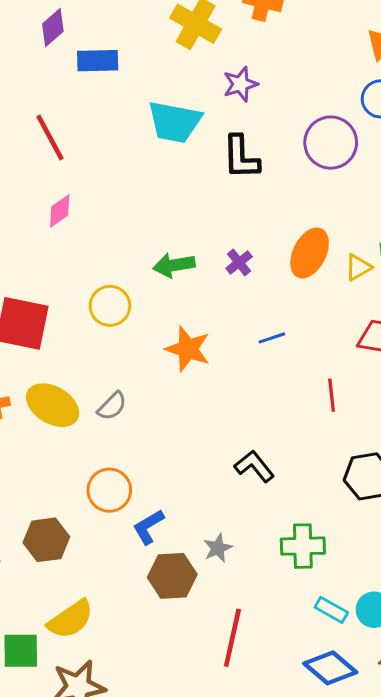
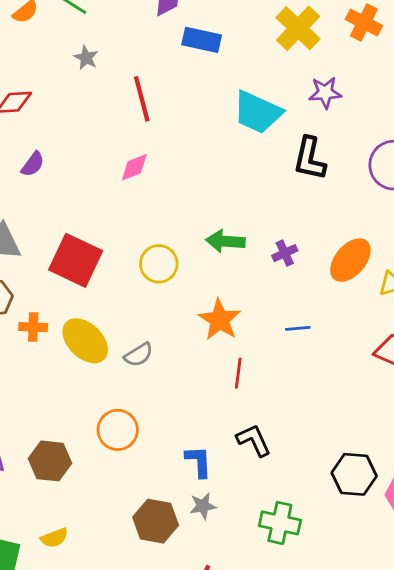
red line: (332, 395) -> (238, 373), moved
blue L-shape: (148, 527) -> (199, 462), moved, turned 104
yellow semicircle: (71, 619) -> (54, 538), size x0.6

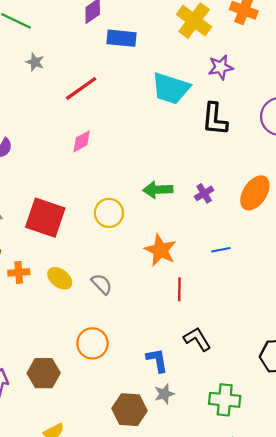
red line: (142, 99) -> (81, 88), turned 76
yellow ellipse: (85, 341) -> (60, 278), size x0.7
gray semicircle: (139, 355) -> (102, 284), turned -95

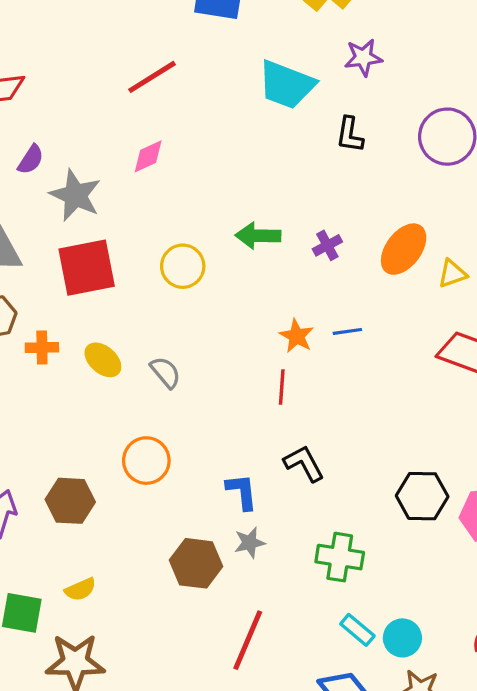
gray star: (35, 62) -> (75, 195), moved, size x1.8
black L-shape: (215, 119) -> (350, 135), size x0.7
red square: (45, 218) -> (87, 268), turned -33
orange star: (160, 250) -> (297, 336), moved, size x0.7

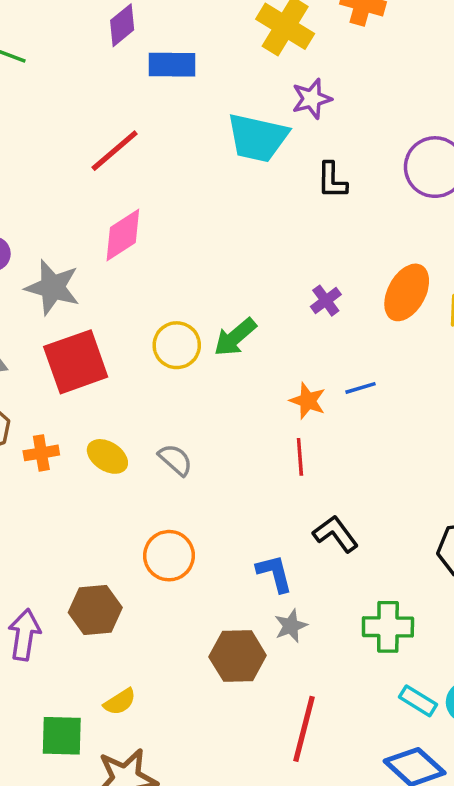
purple star: (363, 58) -> (312, 99), moved
pink diamond: (148, 156) -> (123, 235), size x1.4
green arrow: (258, 236) -> (235, 337), moved, turned -33

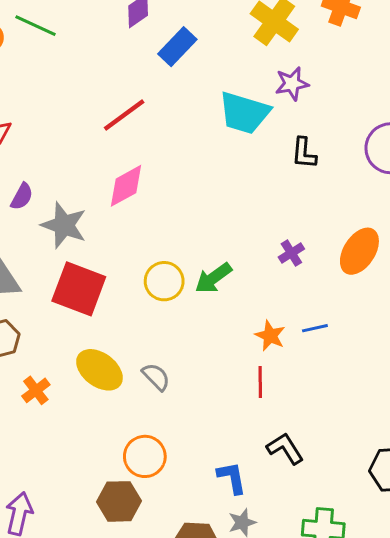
blue rectangle: (172, 65) -> (177, 47), turned -51
red square: (76, 362) -> (79, 289), turned 36
orange cross: (41, 453) -> (36, 390), moved, turned -32
yellow ellipse: (107, 456) -> (99, 370), size x1.4
brown hexagon: (95, 610) -> (119, 501), moved

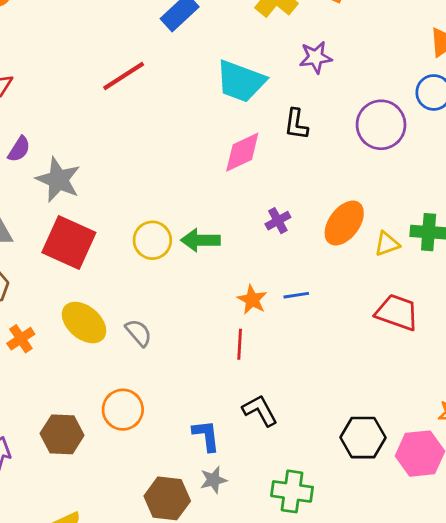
purple star: (292, 84) -> (316, 57), moved
pink diamond: (126, 186) -> (242, 152), moved
green arrow: (213, 278) -> (200, 240), turned 33
brown hexagon: (119, 501) -> (62, 434), moved

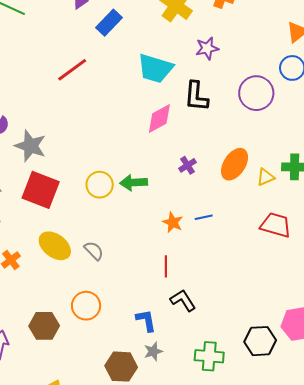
black L-shape: (296, 124) -> (196, 96), size x1.4
red line: (240, 344) -> (166, 266), moved
black hexagon: (363, 438) -> (260, 341), moved

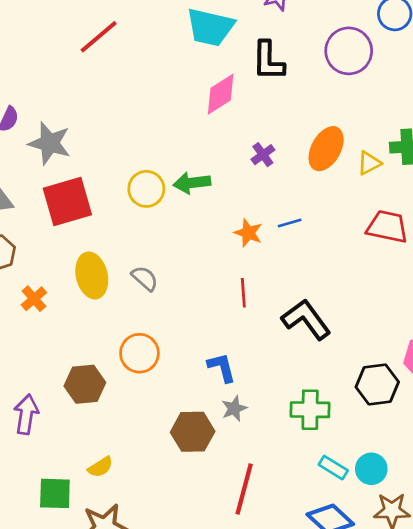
red square: (41, 190) -> (67, 201), turned -33
yellow ellipse: (55, 246) -> (92, 275), turned 44
black L-shape: (183, 300) -> (306, 319), moved, size x1.4

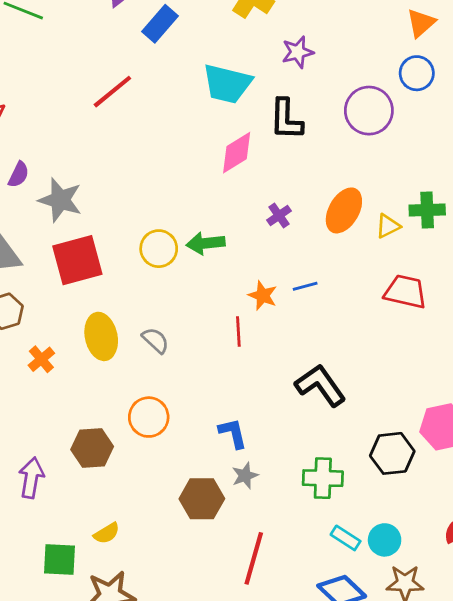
red line: (243, 293) -> (238, 332), moved

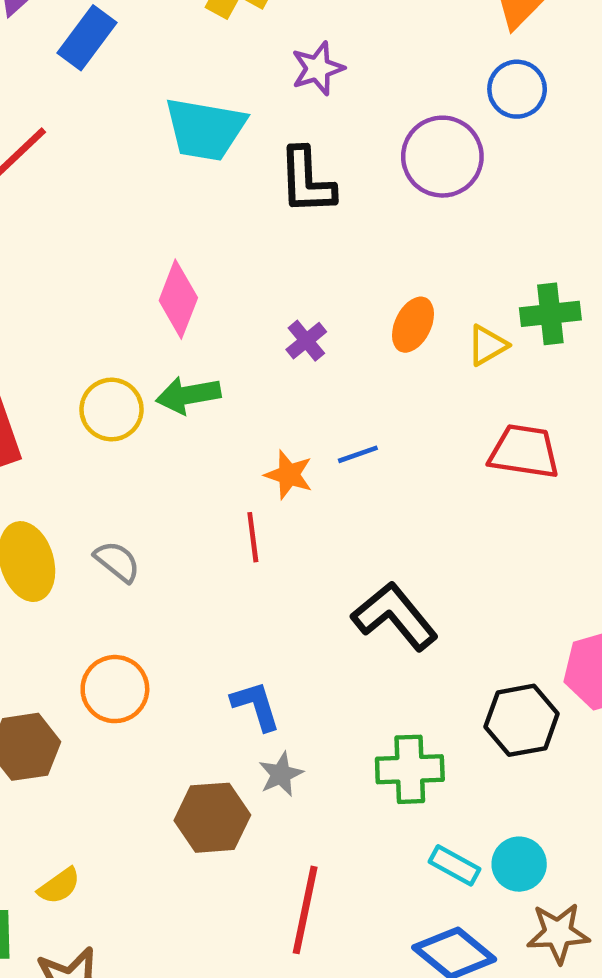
pink diamond: (237, 153) -> (178, 299), moved, turned -33
orange ellipse: (344, 210) -> (413, 325), size x0.7

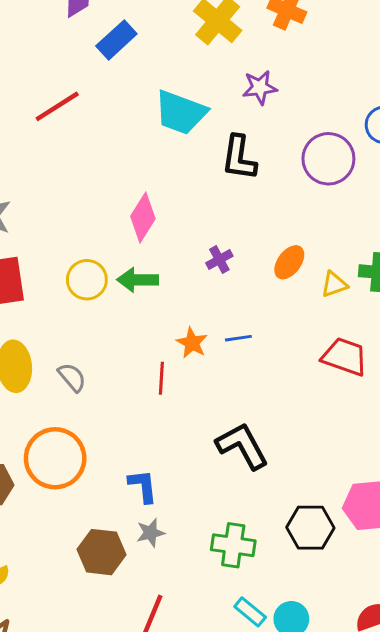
orange circle: (115, 689) -> (55, 458), size x1.4

